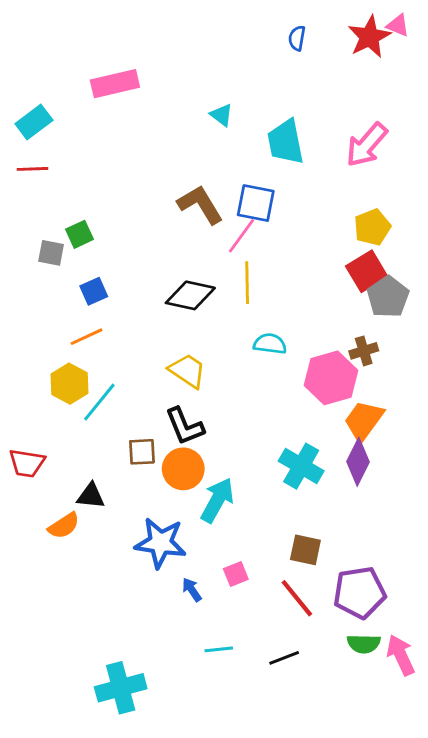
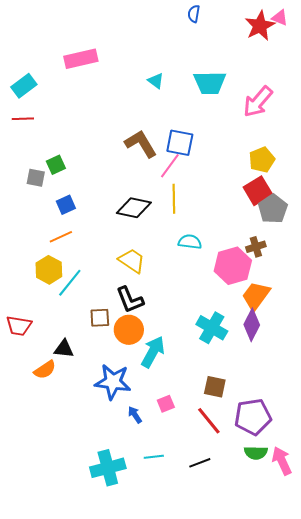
blue semicircle: (297, 38) -> (194, 14), moved
cyan trapezoid: (286, 142) -> (210, 83), moved, turned -80
cyan cross: (121, 688) -> (108, 468), moved

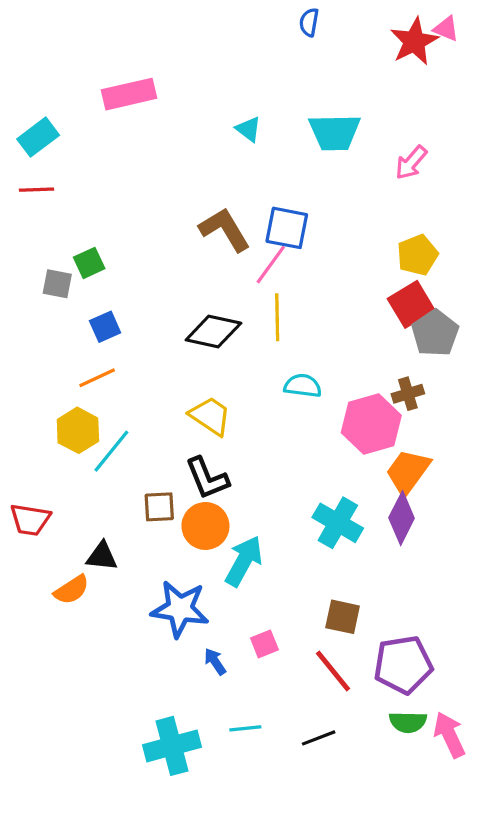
pink arrow: (258, 102) -> (411, 163), size x0.7

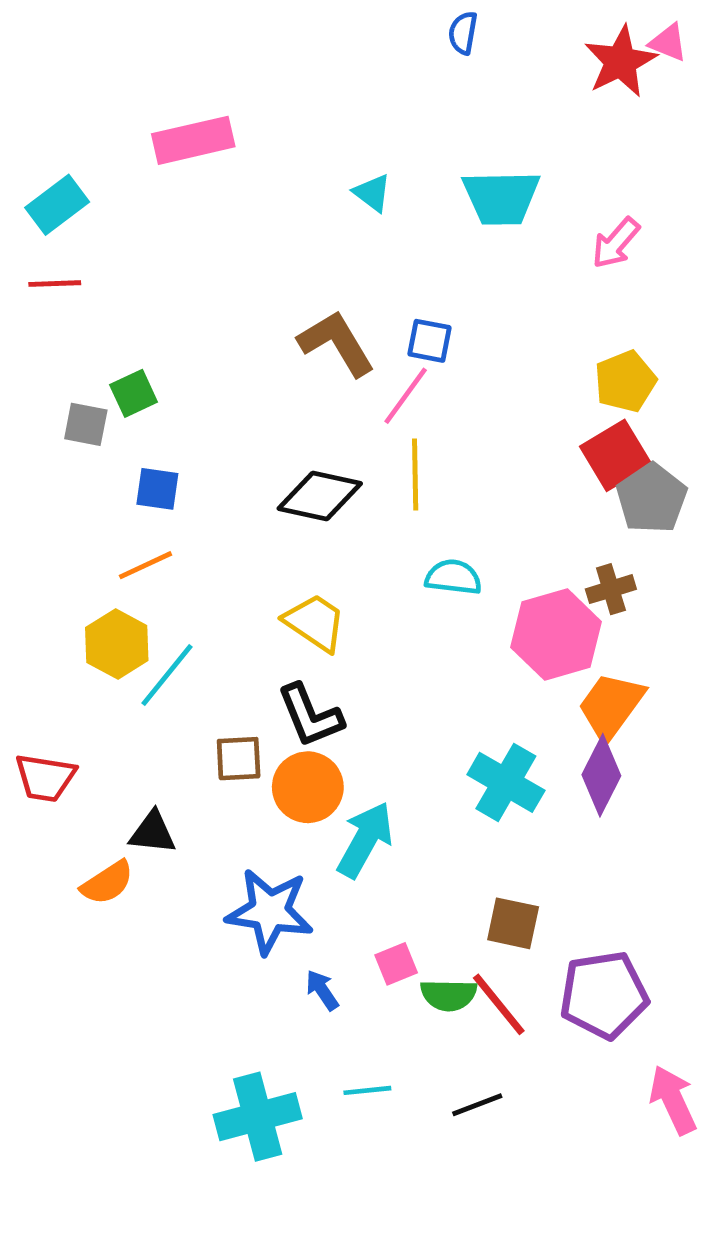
blue square: (287, 228) -> (430, 341), size x0.7
blue square: (105, 327) -> (157, 489), turned 32
green semicircle: (408, 722) -> (449, 995), moved

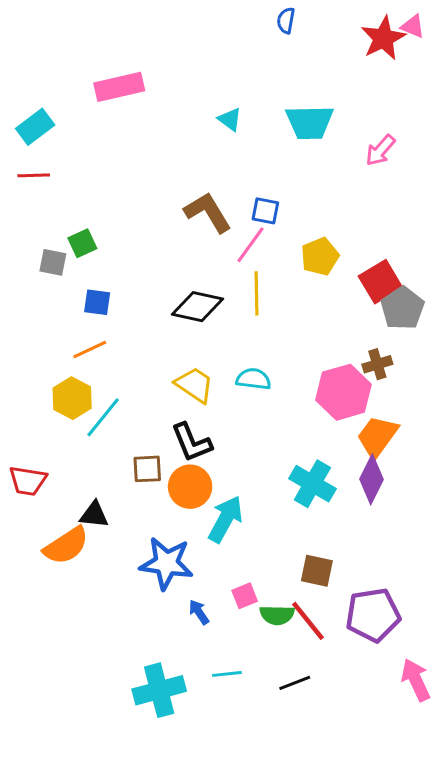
yellow pentagon: (625, 381) -> (320, 257), moved
cyan semicircle: (453, 577) -> (253, 379), moved
orange semicircle: (107, 883) -> (66, 546), size x1.4

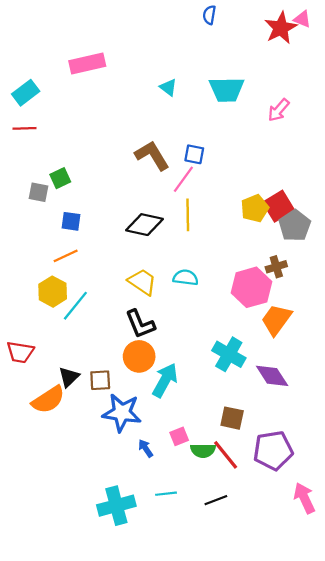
yellow pentagon: (320, 257) -> (255, 208), moved
brown square: (147, 469) -> (100, 380), moved
purple diamond: (371, 479) -> (272, 376), moved, turned -60
black triangle: (94, 515) -> (69, 377), turned -50

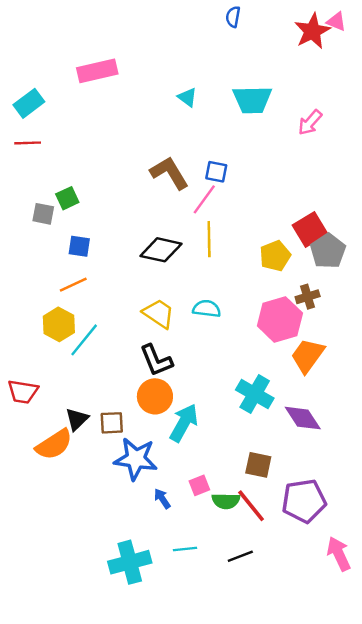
yellow pentagon: (255, 208) -> (275, 256), moved

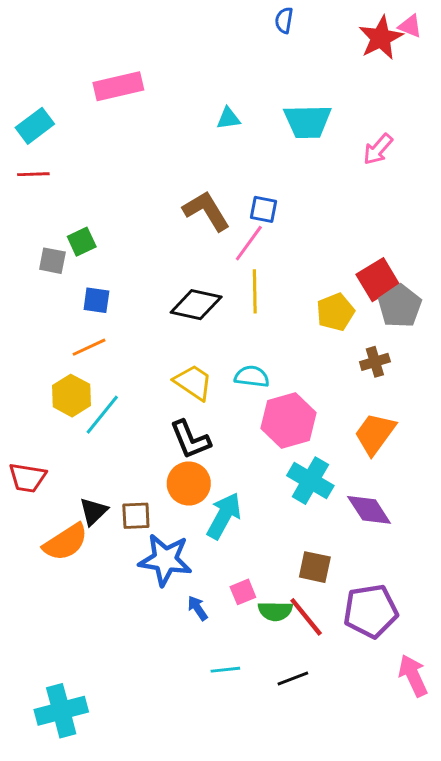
cyan triangle: (187, 97) -> (228, 118), turned -45
pink hexagon: (280, 320) -> (288, 420), moved
cyan cross: (130, 562) -> (61, 711), moved

